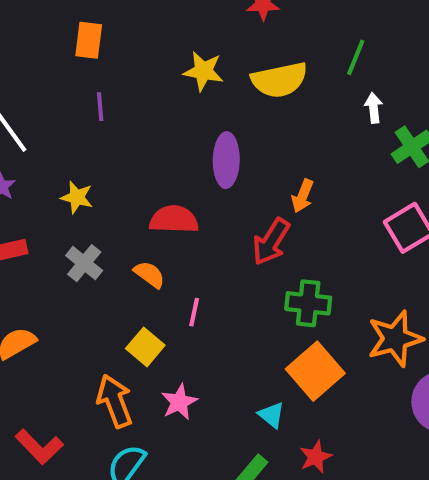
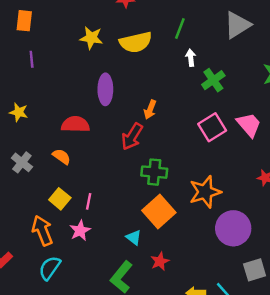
gray cross: (84, 263) -> (22, 162), moved
pink line: (194, 312) -> (89, 201), moved

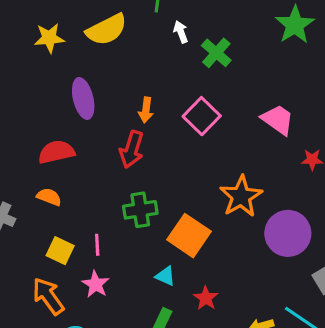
pink trapezoid: (249, 125) -> (278, 120), moved
pink square: (212, 127) -> (202, 116), moved
green cross: (154, 172) -> (140, 210), moved

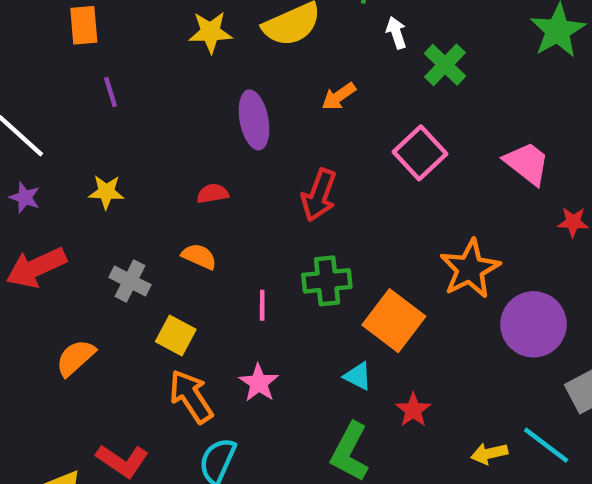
orange arrow: (146, 110) -> (339, 96), moved, turned 45
red semicircle: (56, 152) -> (213, 194), size x0.6
pink line: (97, 245) -> (262, 305), moved
yellow square: (60, 251) -> (176, 335), moved

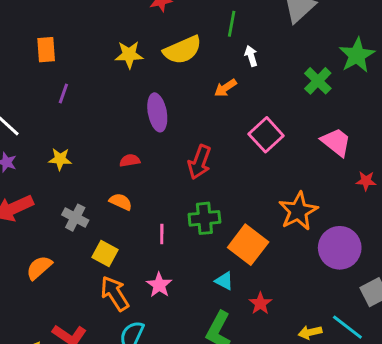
green cross: (445, 65) -> (318, 81), moved
purple line: (110, 92) -> (63, 94), turned 36
orange arrow: (339, 96) -> (225, 88), moved

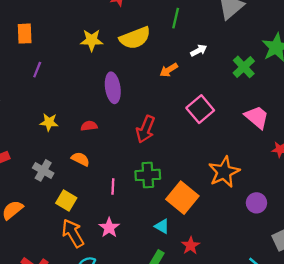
white arrow: (251, 56) -> (199, 50), moved, turned 77
yellow star: (60, 159) -> (49, 122), moved
purple circle: (340, 248) -> (256, 203), size x0.6

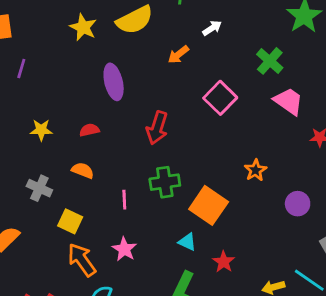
yellow star: (92, 40) -> (83, 27), turned 30
green cross: (244, 67) -> (270, 61), moved
orange star: (224, 172) -> (255, 170), size x0.6

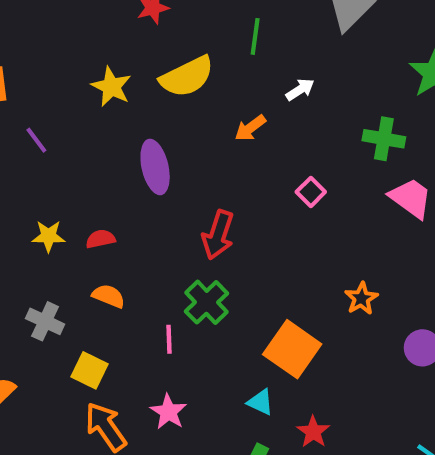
green cross: (270, 61) -> (384, 139), turned -32
purple line: (21, 68) -> (36, 140), moved, turned -54
pink square: (220, 98) -> (311, 192), size x0.6
red semicircle: (89, 130) -> (101, 239), moved
green cross: (165, 182) -> (207, 302), moved, turned -36

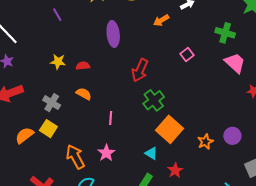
orange star: (361, 298) -> (205, 142), moved
green cross: (207, 302) -> (154, 100), moved
yellow square: (89, 370) -> (48, 129), moved

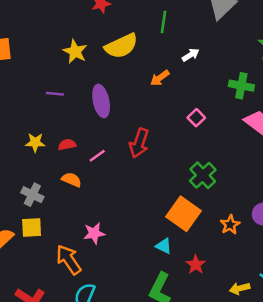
purple line: (57, 15) -> (55, 94), moved, turned -48
green cross: (154, 100) -> (203, 175), moved
pink line: (111, 118) -> (97, 156), moved, turned 56
yellow square: (48, 129) -> (32, 228), turned -30
pink star: (106, 153) -> (94, 233), moved, turned 30

